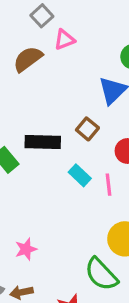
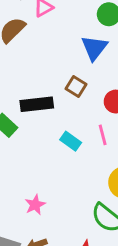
cyan rectangle: (80, 175) -> (71, 141), moved

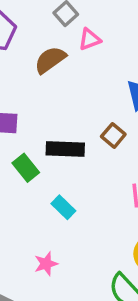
cyan rectangle: (71, 141) -> (63, 207), moved

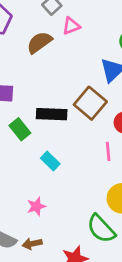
brown square: (113, 135) -> (90, 103), size x1.6

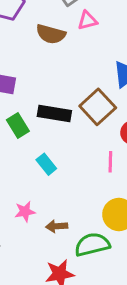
brown semicircle: (39, 42) -> (51, 34), turned -136
green semicircle: (101, 229) -> (92, 245), turned 112
brown arrow: (32, 244) -> (57, 226), moved

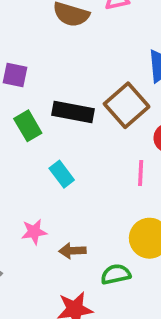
green semicircle: (92, 245) -> (116, 274), size x0.7

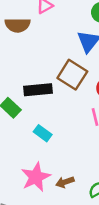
pink star: (34, 232) -> (36, 177), size x1.6

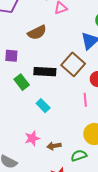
brown semicircle: (18, 25) -> (37, 32), moved, turned -36
pink star: (36, 177) -> (32, 138), size x0.7

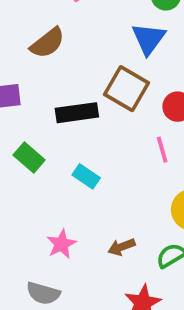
green rectangle: (22, 82) -> (29, 157), moved
pink star: (32, 138) -> (61, 244), moved

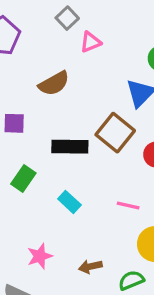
pink line: (162, 150) -> (128, 206), moved, turned -70
green rectangle: (29, 157) -> (23, 178), turned 75

